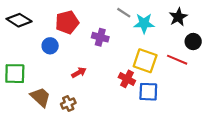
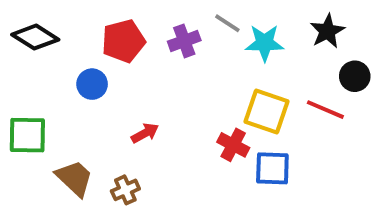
purple cross: (100, 37) -> (184, 41), moved, turned -35

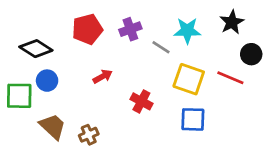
gray line: (227, 23) -> (161, 47), moved
black diamond: (35, 37) -> (36, 49), moved
blue circle: (92, 84) -> (47, 81), moved
red arrow: (145, 133) -> (103, 76), moved
red cross: (233, 145) -> (141, 101), moved

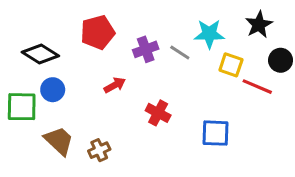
purple cross: (130, 29) -> (146, 49), moved
yellow square: (189, 79) -> (231, 65), moved, size x0.7

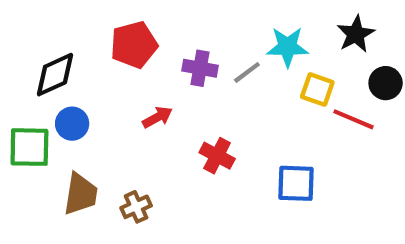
purple cross: (146, 49) -> (200, 68), turned 30
gray line: (180, 52) -> (247, 72), turned -70
black diamond: (40, 54) -> (55, 75), turned -57
brown trapezoid: (59, 141) -> (81, 194), turned 56

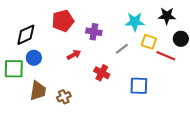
black star: (356, 34) -> (167, 16), turned 30
gray line: (247, 72) -> (122, 49), moved

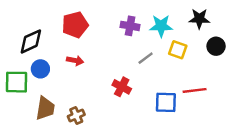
purple cross: (94, 32) -> (130, 26), moved
red arrow: (74, 55) -> (75, 61), moved, turned 40
red line: (166, 56) -> (195, 90), moved, turned -30

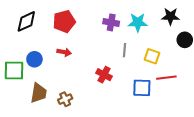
black diamond: (31, 41) -> (26, 21), moved
yellow square: (178, 50) -> (152, 56), moved
gray line: (146, 58) -> (124, 50), turned -48

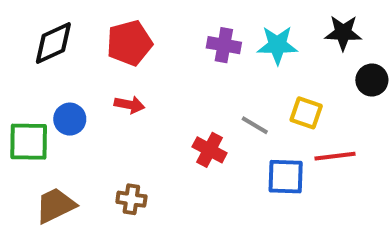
gray line: (124, 50) -> (255, 125), moved, turned -64
brown trapezoid: (39, 93) -> (55, 205), moved, turned -125
brown cross: (65, 99) -> (131, 199), turned 32

